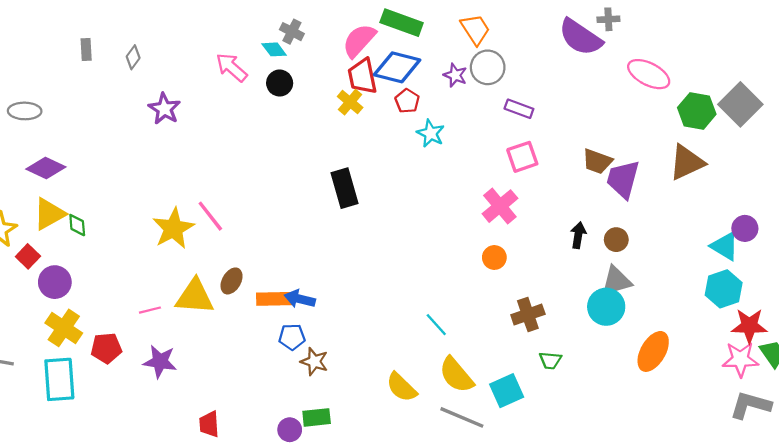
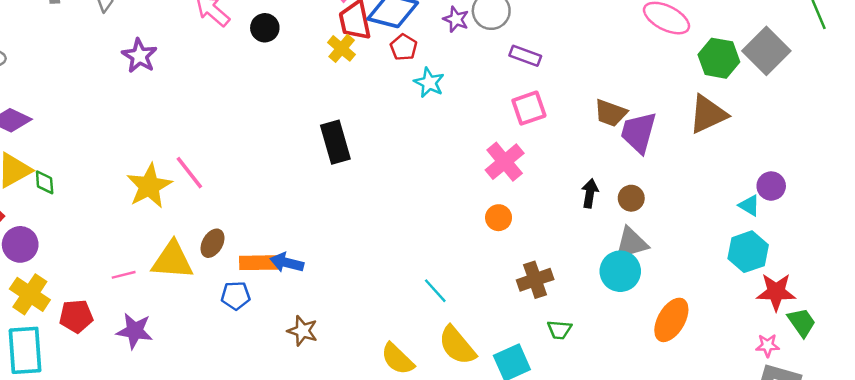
cyan triangle: (725, 246) -> (749, 205), size x0.7
blue pentagon: (292, 337) -> (236, 296), moved
pink star: (740, 359) -> (768, 345), moved, size x0.6

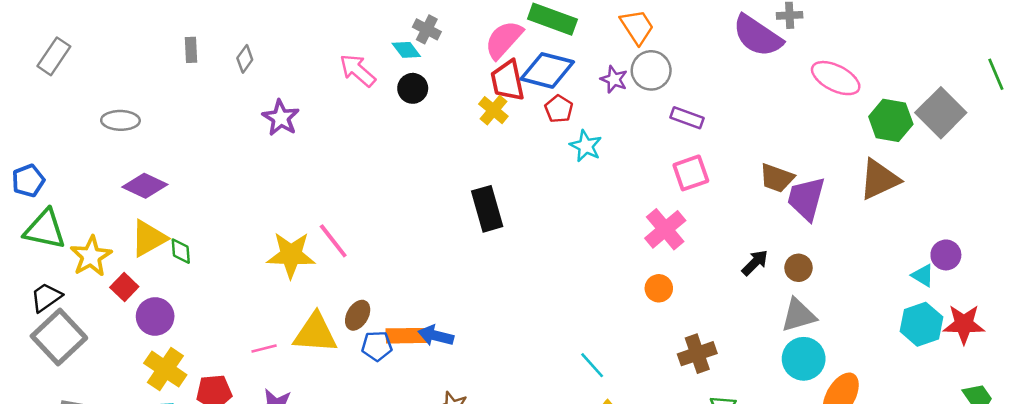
yellow star: (149, 186) -> (291, 255), turned 30
black arrow: (590, 193) -> (755, 263), turned 36
cyan circle: (620, 271) -> (804, 359), moved
red star: (776, 292) -> (964, 324), moved
blue pentagon: (236, 296) -> (377, 346), moved

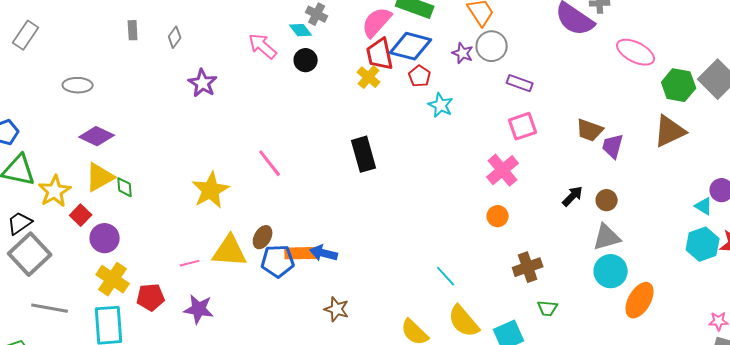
purple trapezoid: (806, 199) -> (613, 146), size x0.7
pink line: (333, 241) -> (270, 163), moved
yellow star: (291, 255) -> (211, 190), turned -30
blue pentagon: (377, 346) -> (278, 261), size x1.4

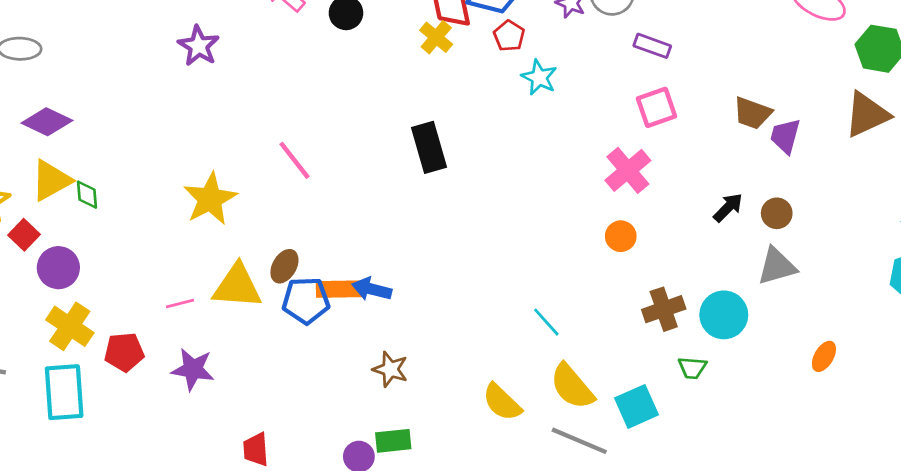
cyan circle: (611, 271) -> (724, 315), moved
orange ellipse: (640, 300) -> (824, 356), size x0.6

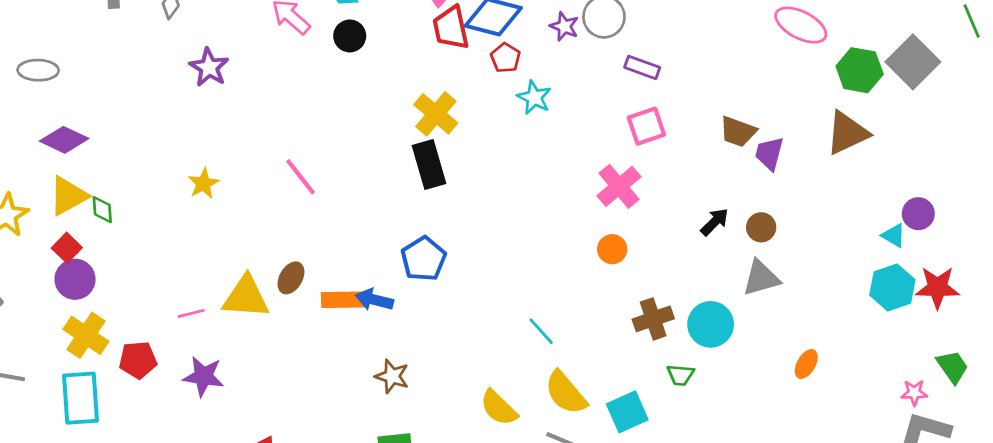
yellow cross: (436, 37) -> (436, 114), moved, size x1.4
yellow star: (210, 199) -> (203, 184), moved, size x0.6
red square: (24, 235) -> (67, 248), moved
blue pentagon: (306, 301) -> (424, 259), moved, turned -30

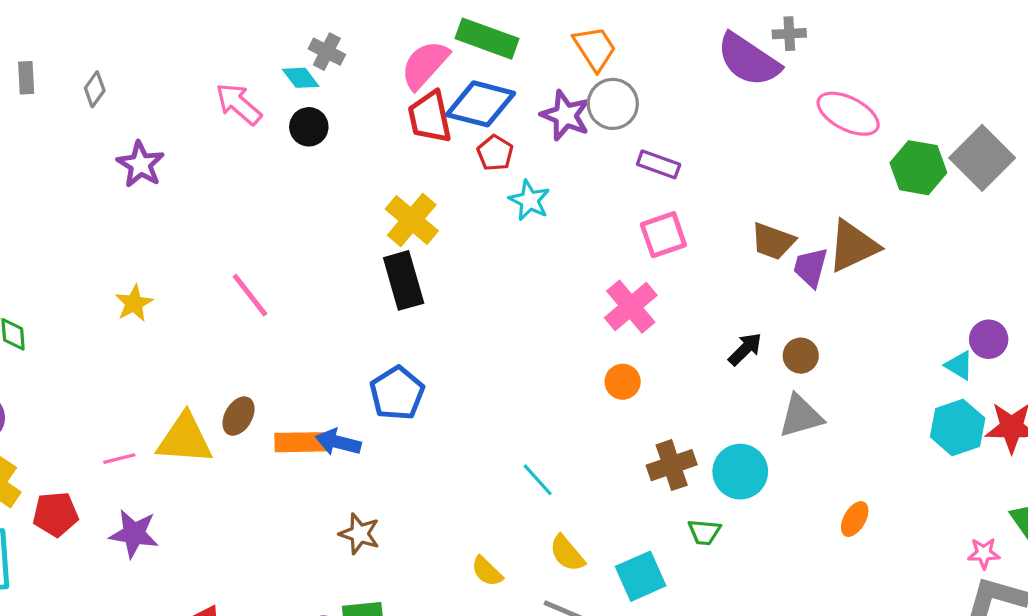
purple star: (564, 26) -> (565, 115), size x1.4
brown triangle: (847, 133) -> (853, 246), moved
yellow semicircle: (566, 393) -> (567, 553), size x0.7
yellow semicircle: (499, 408) -> (487, 571), size x0.7

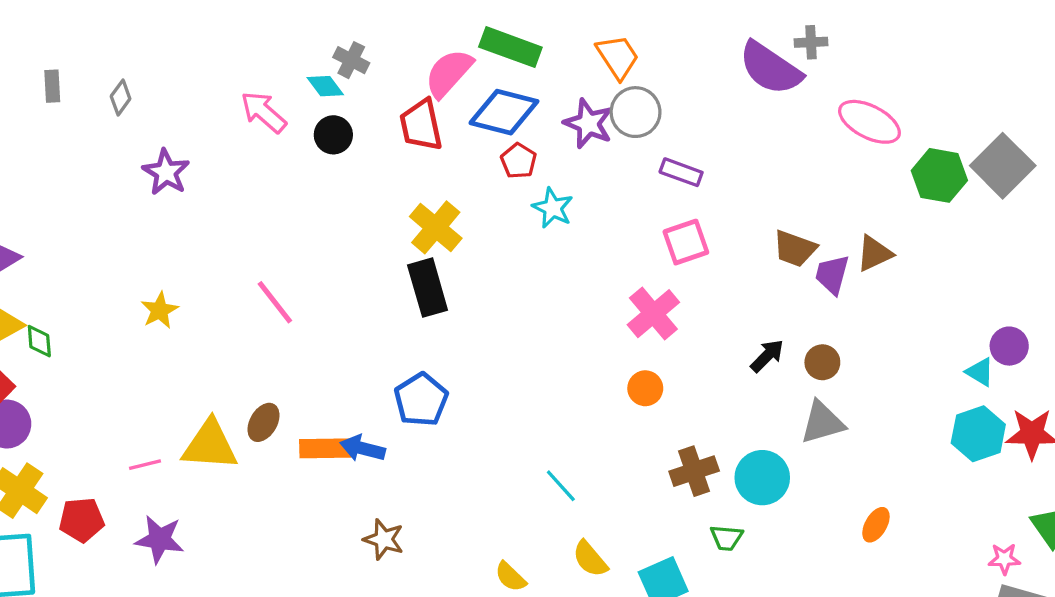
red trapezoid: (430, 117) -> (421, 125), moved
brown triangle: (853, 246) -> (874, 253), size x0.7

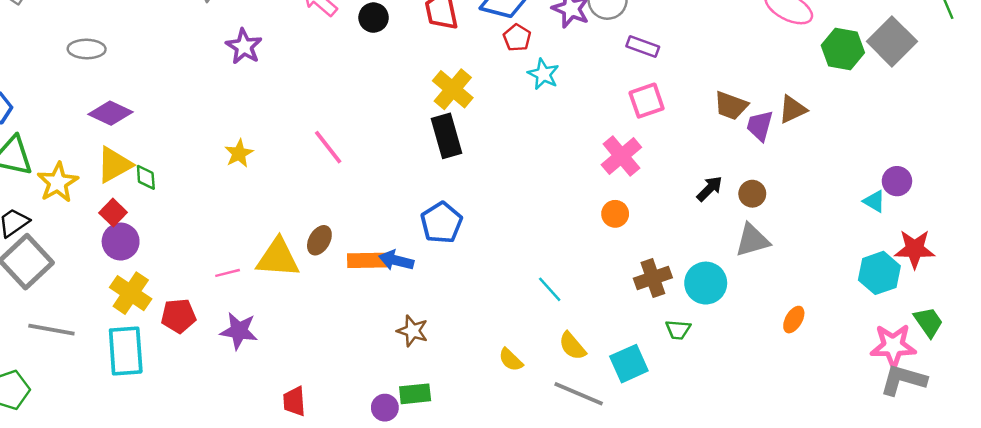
cyan hexagon: (978, 434) -> (879, 273), moved
pink star: (1004, 559) -> (893, 346), size x1.8

